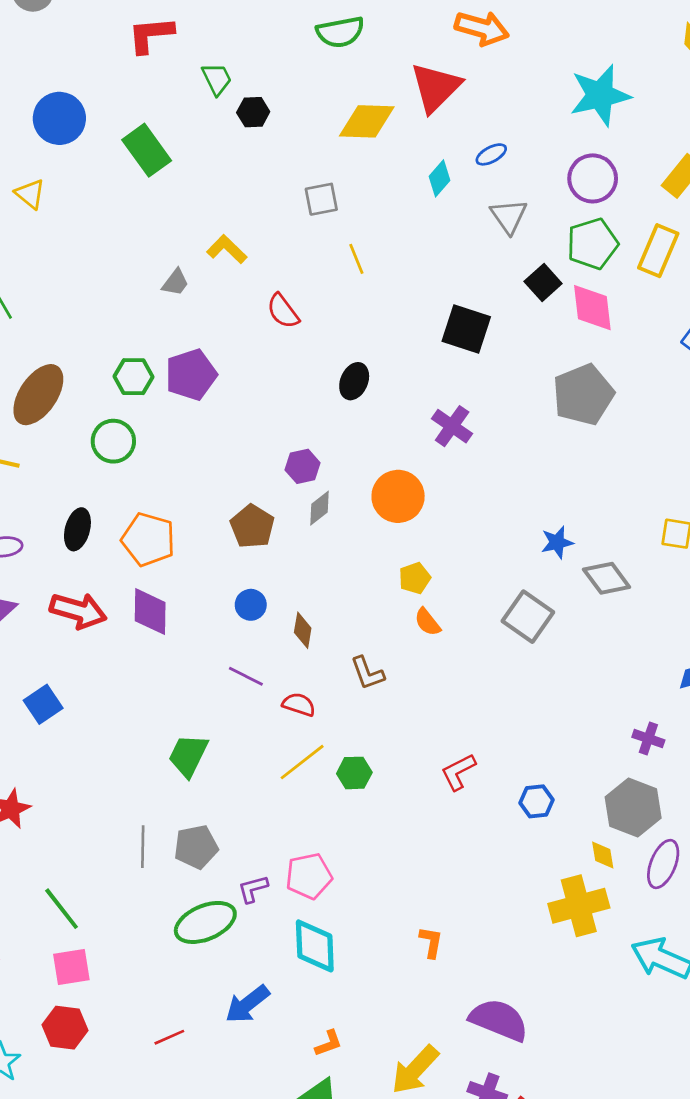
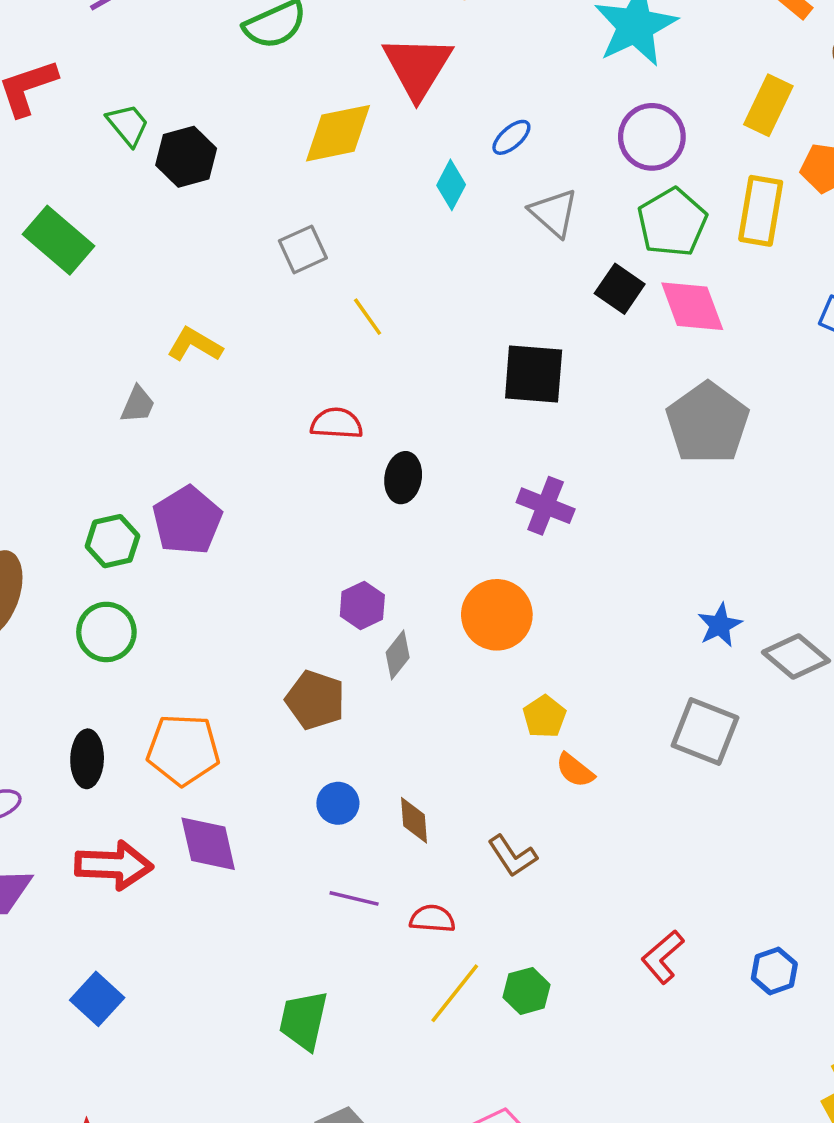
black hexagon: (253, 112) -> (186, 157), size x1.4
red semicircle: (283, 311) -> (337, 423), moved, turned 144

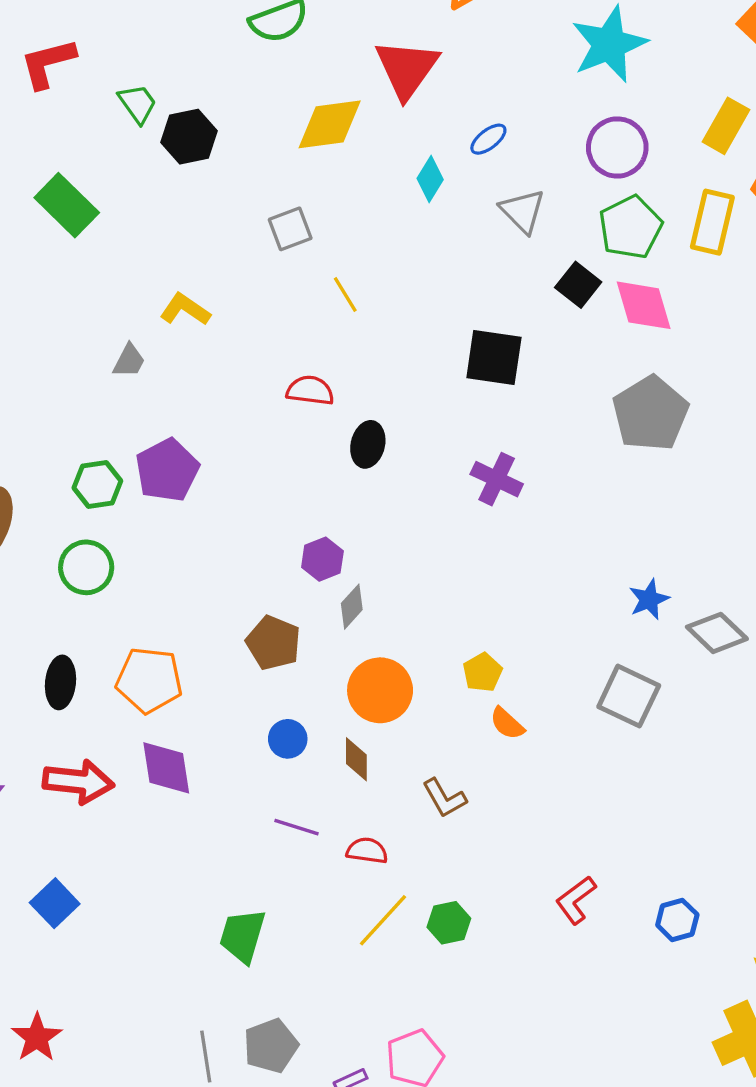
orange circle: (497, 615) -> (380, 690), moved

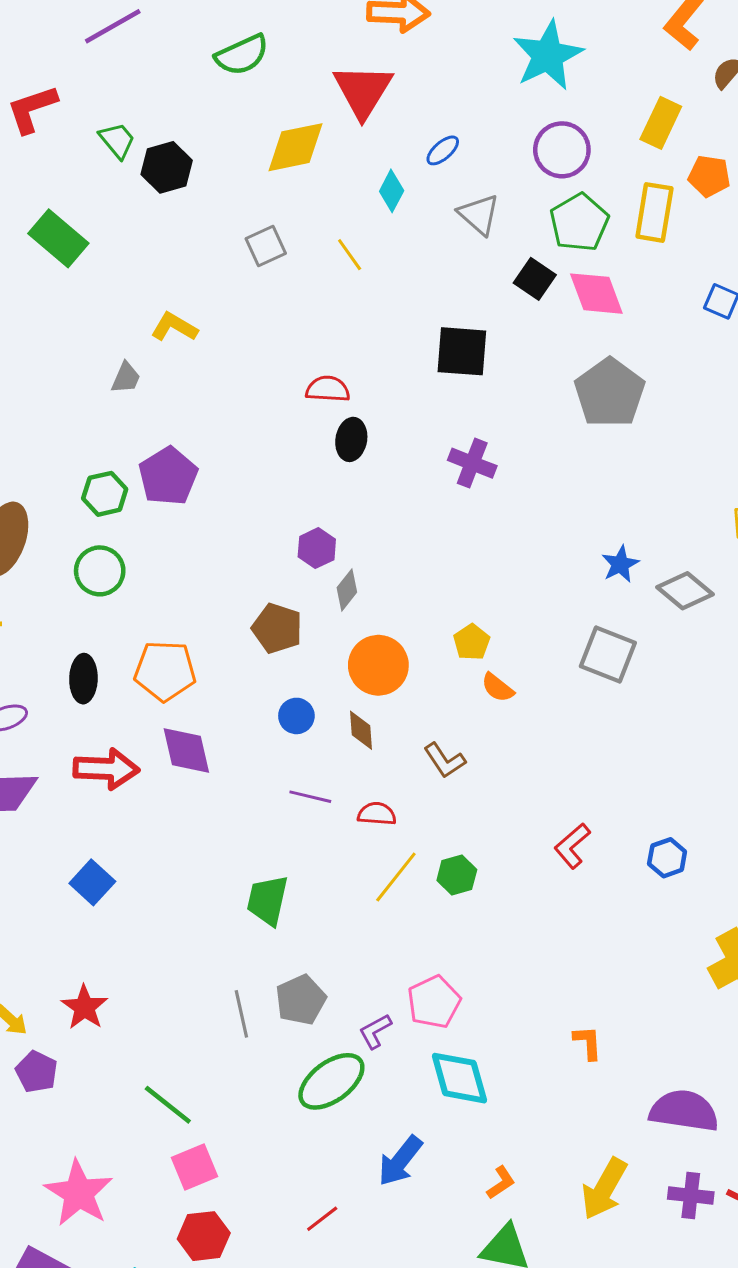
yellow line: (345, 295) -> (350, 255), moved
red semicircle: (310, 390) -> (328, 389), moved

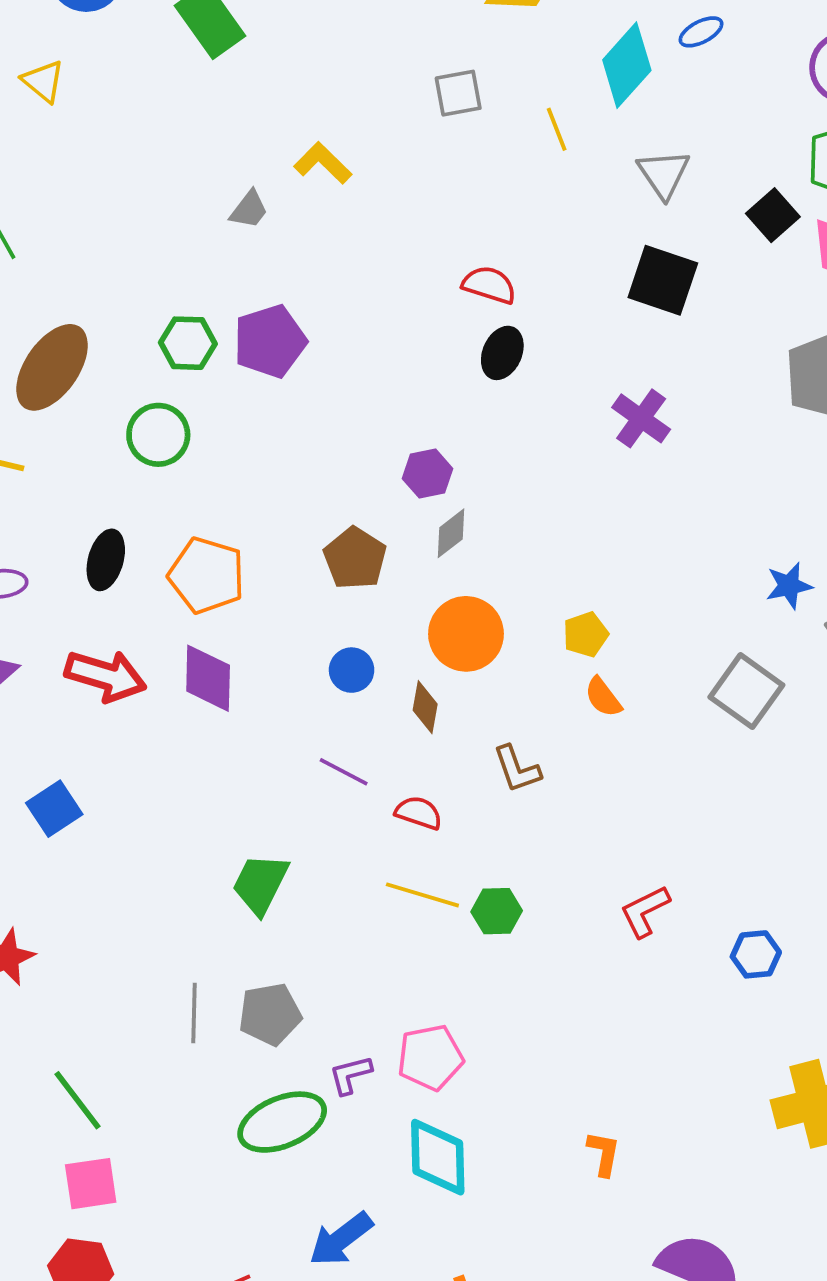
cyan diamond: (392, 191) -> (627, 65), size x1.6
gray triangle: (479, 214) -> (664, 174), moved
yellow line: (396, 877) -> (422, 895), turned 54

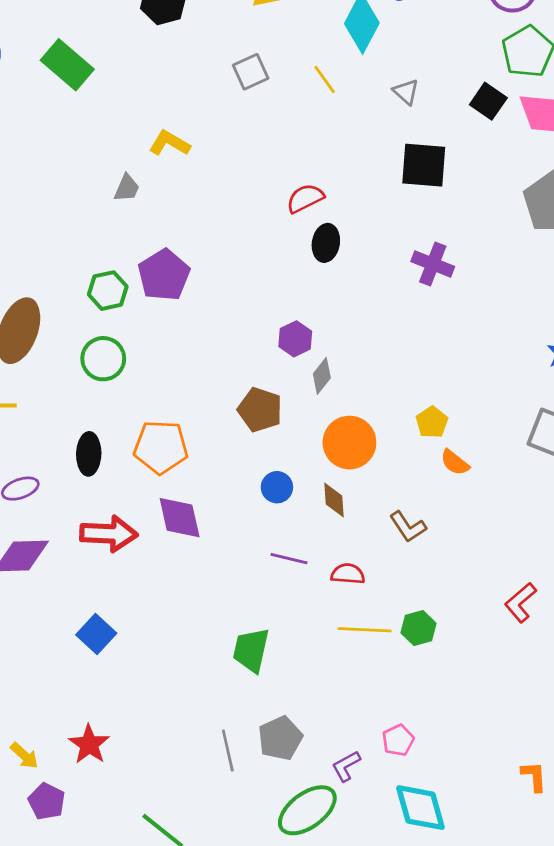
gray triangle: (664, 174) -> (406, 92), size x0.7
red semicircle: (489, 285) -> (305, 198), turned -30
pink pentagon: (430, 1057) -> (398, 740), size x0.7

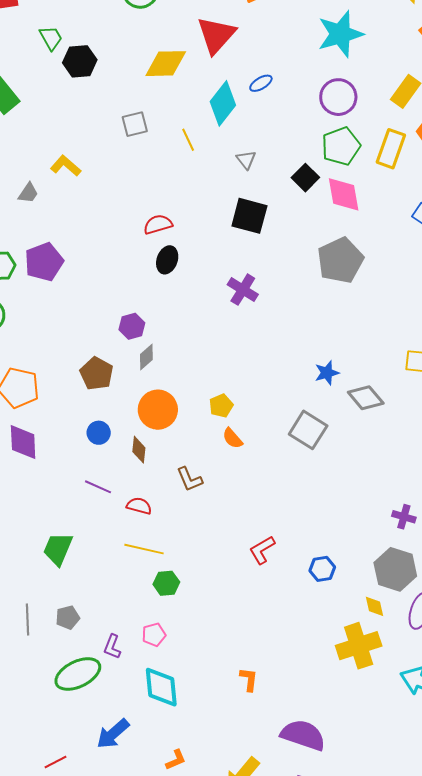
green hexagon: (418, 628) -> (166, 583), moved
gray pentagon: (280, 738) -> (68, 617), size x0.7
purple L-shape: (346, 766) -> (112, 647), turned -50

